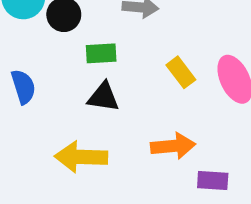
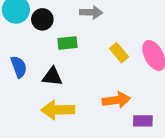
black triangle: (103, 97) -> (52, 76), moved

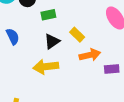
yellow rectangle: (119, 53) -> (77, 35), moved
black triangle: (52, 76) -> (52, 41), moved, turned -35

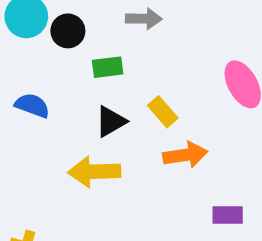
blue semicircle: (13, 37) -> (32, 105), turned -49
purple rectangle: (112, 69) -> (228, 215), moved

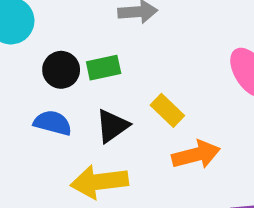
black circle: (68, 31) -> (61, 70), moved
blue semicircle: (32, 105) -> (53, 123), moved

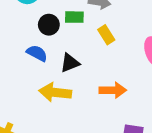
green rectangle: (104, 68) -> (74, 17), moved
yellow rectangle: (167, 110) -> (106, 35), moved

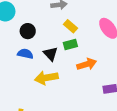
green rectangle: (74, 17) -> (70, 45), moved
black triangle: (70, 63) -> (51, 54), turned -35

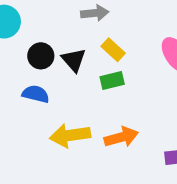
black triangle: (51, 54) -> (74, 60), moved
orange arrow: (87, 64) -> (121, 137), moved

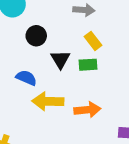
black triangle: (74, 60) -> (60, 59), moved
blue semicircle: (36, 94) -> (26, 78), moved

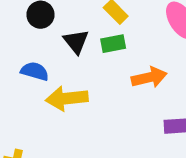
orange arrow: (87, 110) -> (149, 77), moved

